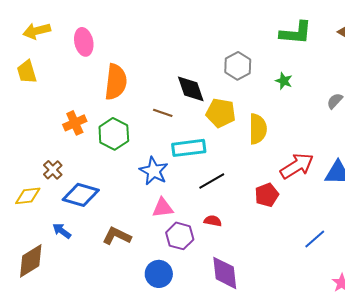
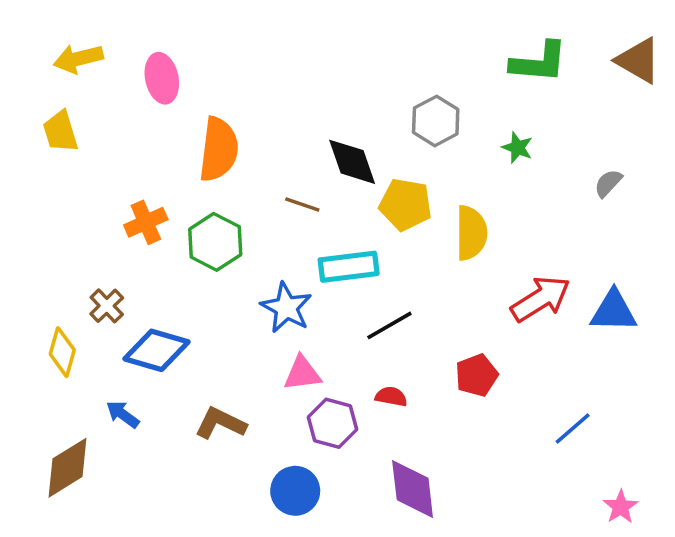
red pentagon: (267, 195) -> (477, 375), moved
yellow diamond: (28, 196) -> (62, 352), turned -68

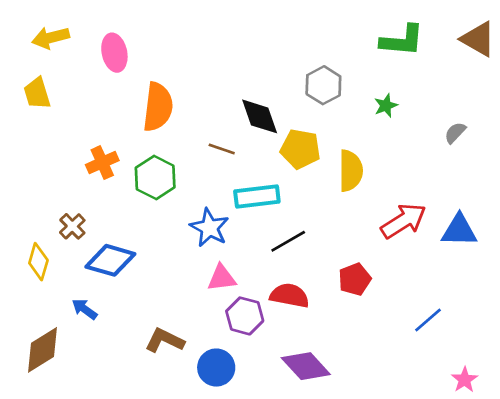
green star: (517, 148) -> (386, 106), turned 30
red semicircle: (391, 397) -> (290, 296), size x1.6
brown L-shape: (221, 423) -> (165, 340), moved
purple diamond: (413, 489) -> (306, 366), turned -36

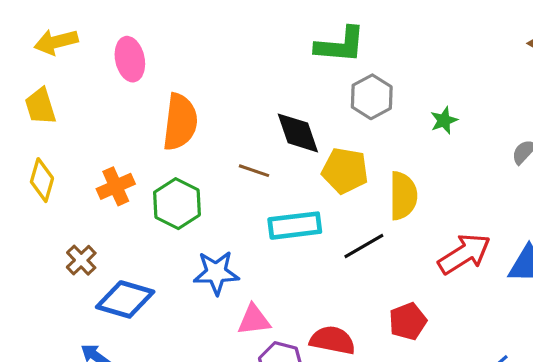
green L-shape: (402, 40) -> (340, 45), moved
blue star: (209, 228) -> (216, 273), moved, turned -30
black line: (288, 241) -> (364, 246), moved
yellow diamond: (38, 262) -> (42, 180), moved

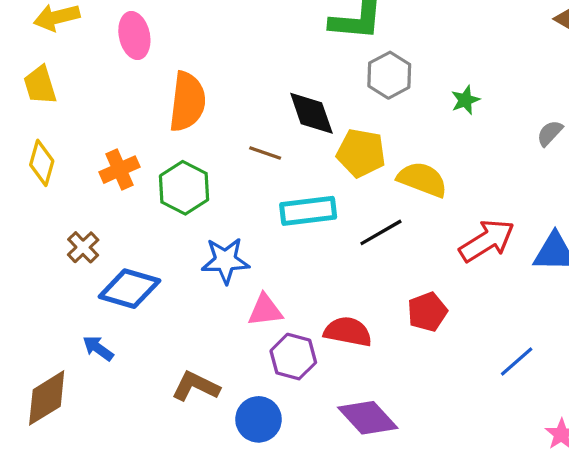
yellow semicircle: (403, 196) -> (422, 179), turned -69

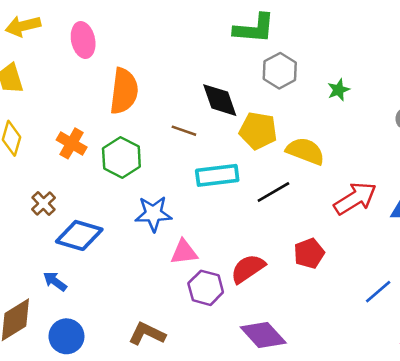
orange cross: (120, 170) -> (72, 143), turned -36
red semicircle: (348, 332) -> (248, 269), turned -45
brown L-shape: (196, 386) -> (147, 334), moved
blue circle: (259, 419) -> (66, 336), moved

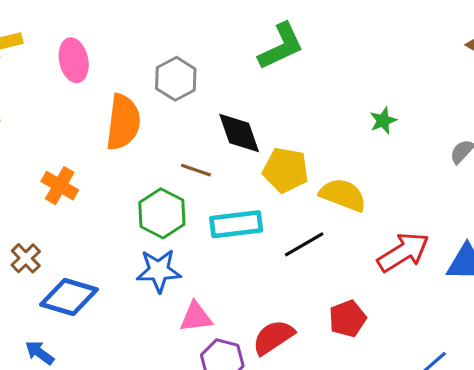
green L-shape: (254, 29) -> (281, 46), turned -30
gray hexagon: (280, 71) -> (176, 79), moved
green hexagon: (121, 158) -> (162, 213), moved

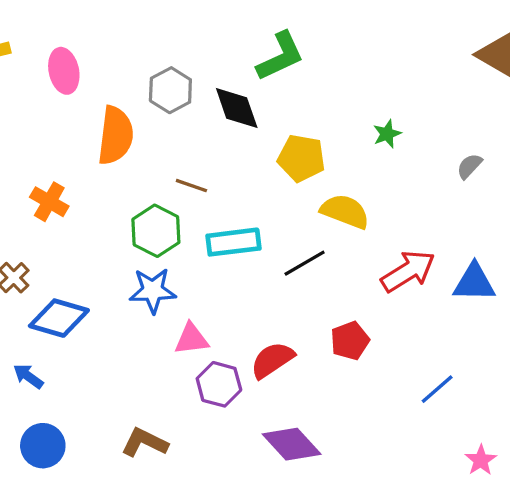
black diamond: (239, 133) -> (237, 108), moved
yellow pentagon: (286, 170) -> (301, 158), moved

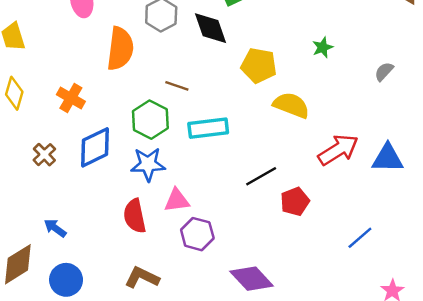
black line: (305, 263) -> (261, 176), moved
blue diamond: (59, 318) -> (95, 147), moved, turned -42
red semicircle: (272, 360) -> (135, 216), moved, turned -68

